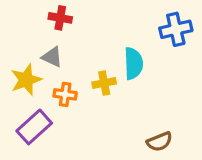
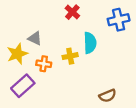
red cross: (60, 18) -> (72, 12), moved, turned 32

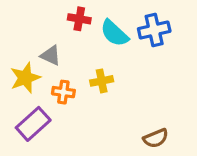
red cross: (72, 12) -> (79, 19), moved, turned -32
blue cross: (119, 20) -> (154, 30), moved
cyan semicircle: (90, 43) -> (114, 33), moved, turned 135

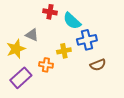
blue cross: (154, 30) -> (87, 40), moved
orange cross: (63, 92) -> (46, 65), moved
brown semicircle: (156, 138) -> (98, 65), moved

